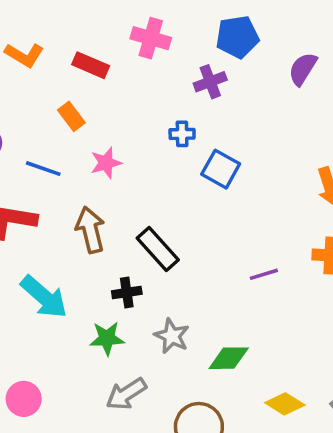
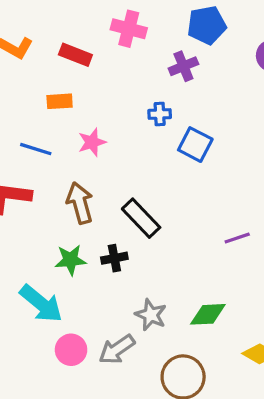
orange rectangle: (71, 116) -> (60, 101), turned -55
cyan arrow: (44, 297) -> (41, 304), moved
gray star: (172, 336) -> (151, 315), moved
green star: (107, 338) -> (71, 260), moved
pink circle: (24, 399) -> (71, 350), moved

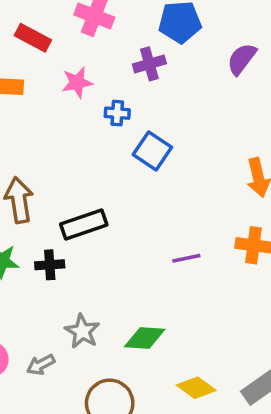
pink star: (92, 142) -> (77, 82), moved
black rectangle: (141, 218) -> (84, 225), turned -72
gray arrow: (117, 349) -> (41, 365), size x0.7

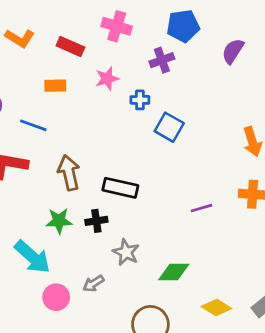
black rectangle: (84, 225) -> (120, 188), turned 36
gray star: (82, 331) -> (126, 252), moved
gray arrow: (41, 365) -> (93, 283), moved

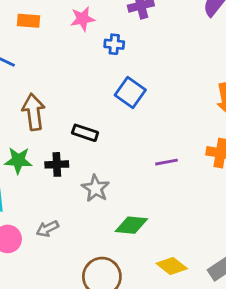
blue square: (169, 127) -> (130, 93), moved
black rectangle: (120, 188) -> (85, 133), size x0.7
gray star: (126, 252) -> (95, 188), moved

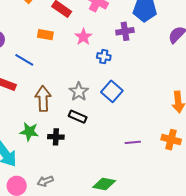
pink star: (83, 19) -> (83, 37), turned -30
gray star: (95, 188) -> (79, 92), moved

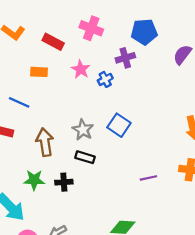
blue cross: (104, 57) -> (105, 79), moved, turned -32

